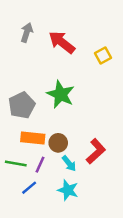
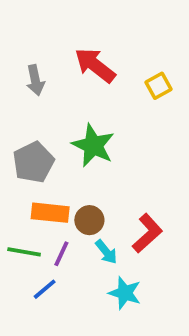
gray arrow: (27, 33) -> (35, 80), moved, turned 150
cyan star: (68, 190) -> (125, 293), moved

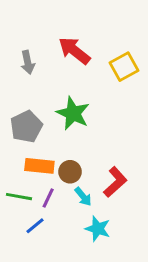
yellow square: (158, 86) -> (124, 67), size x1.4

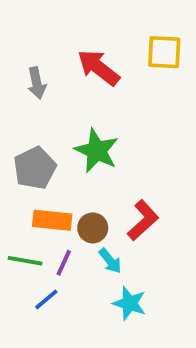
yellow square: (124, 67) -> (164, 52), moved, turned 32
red L-shape: (115, 182) -> (143, 220), moved

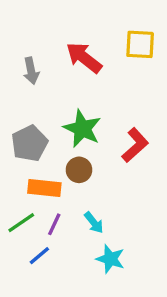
red L-shape: (143, 220) -> (135, 145), moved
brown circle: (93, 228) -> (79, 170), moved
green line: (25, 261) -> (21, 223), turned -44

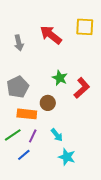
green star: (82, 129) -> (60, 78), moved, size x0.7

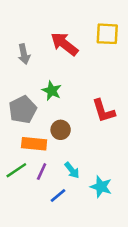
green star: (60, 78) -> (52, 91), moved
red L-shape: (82, 88) -> (104, 111), turned 115
blue line: (24, 155) -> (58, 196), moved
cyan star: (67, 157) -> (101, 187), moved

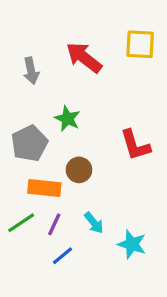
blue line: (58, 196) -> (62, 256), moved

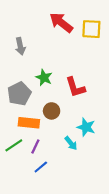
red arrow: (84, 57) -> (61, 23), moved
red L-shape: (135, 145) -> (75, 87), moved
cyan arrow: (94, 223) -> (71, 143), moved
cyan star: (132, 244) -> (86, 127), moved

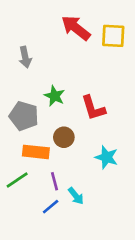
gray pentagon: (19, 94) -> (24, 116), turned -30
cyan arrow: (71, 143) -> (76, 196), moved
purple line: (35, 147) -> (55, 181), moved, turned -40

